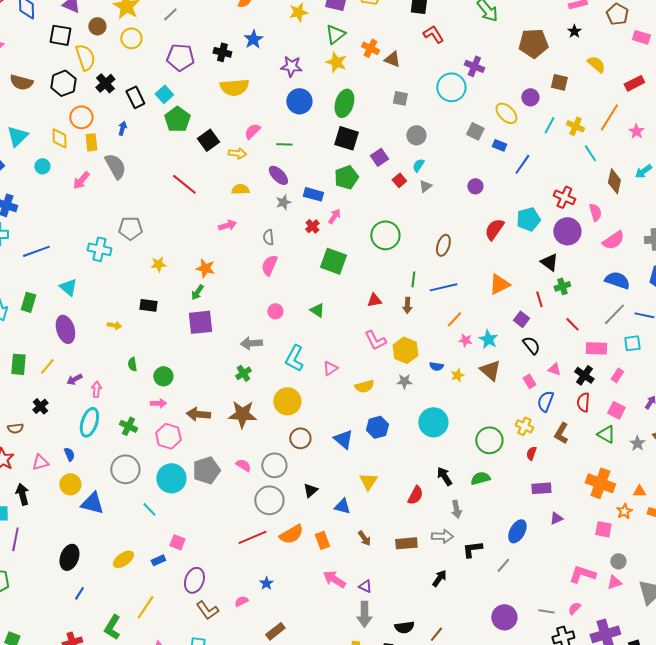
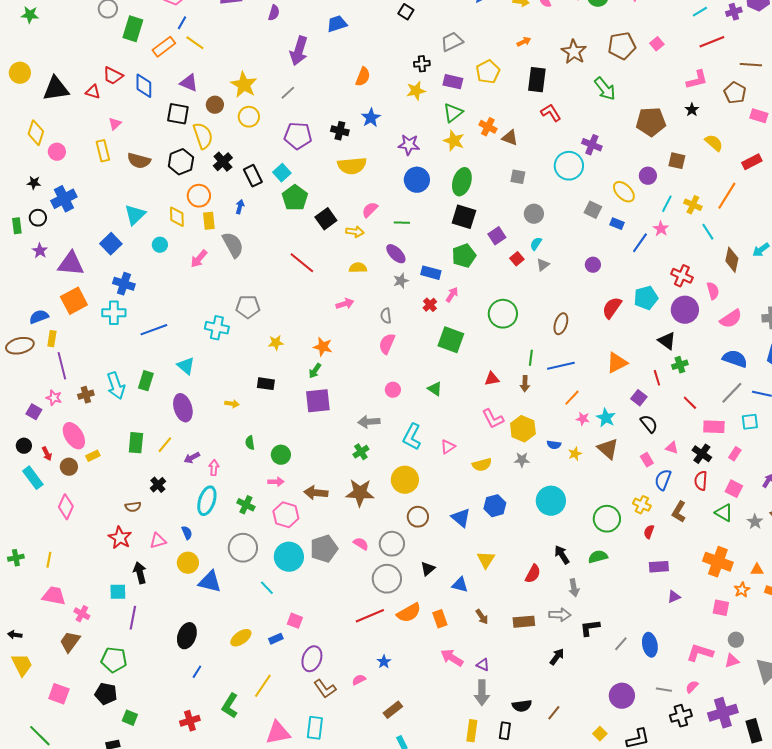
pink star: (636, 131) -> (661, 229), moved
blue ellipse: (517, 531) -> (650, 645), moved, turned -40

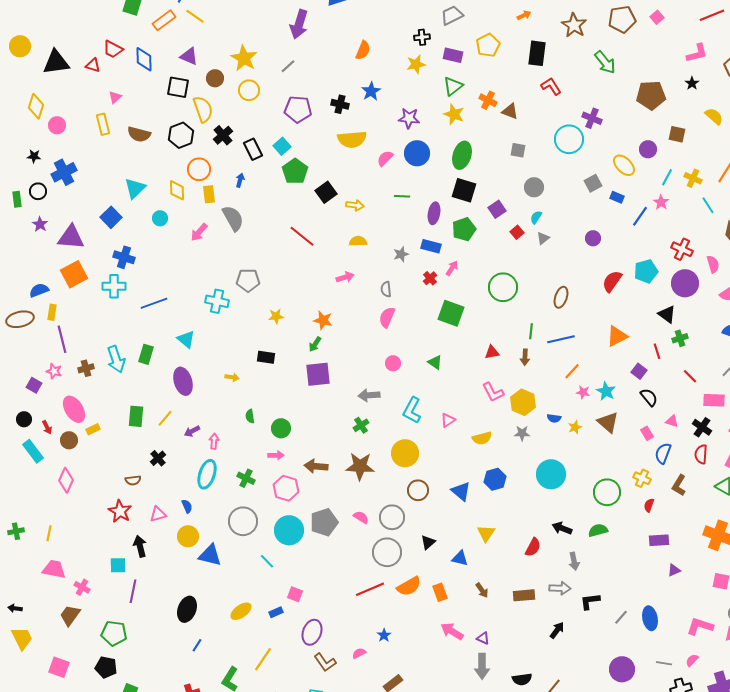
pink semicircle: (370, 210) -> (385, 158), moved
gray square: (593, 210) -> (593, 183), turned 36
purple ellipse: (396, 254) -> (434, 213), moved, turned 55
black arrow: (562, 555) -> (562, 528), turned -36

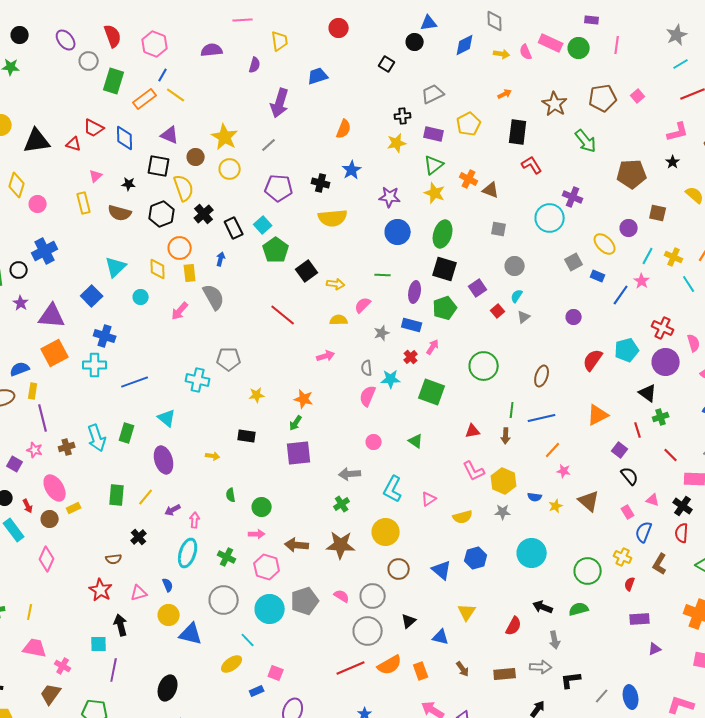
black star: (34, 156) -> (129, 184), moved
pink semicircle: (385, 158) -> (363, 305), moved
cyan star: (606, 391) -> (391, 379), moved, turned -30
yellow ellipse: (241, 611) -> (232, 664), moved

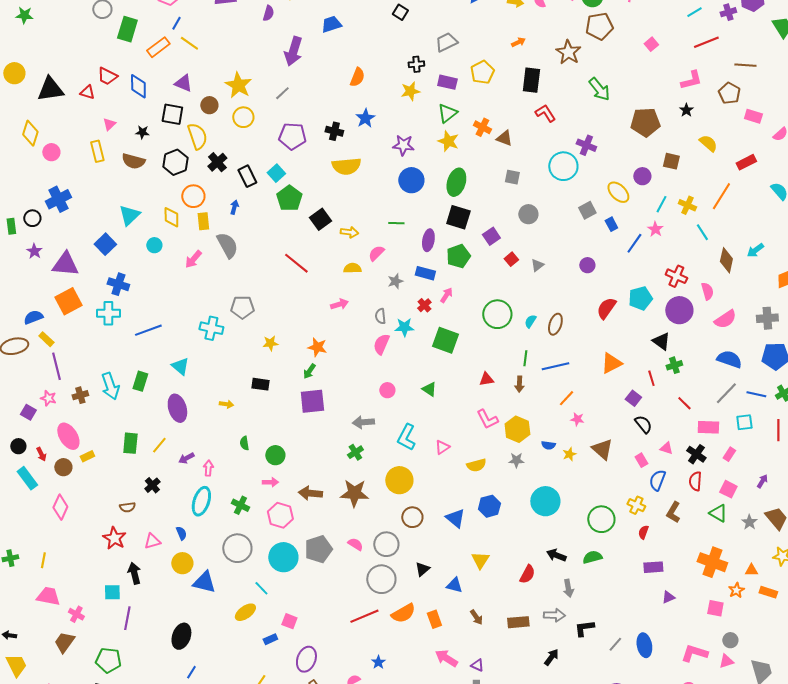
brown pentagon: (603, 98) -> (599, 26), moved
blue rectangle: (598, 276) -> (611, 224), turned 40
cyan semicircle: (517, 296) -> (530, 321), moved
yellow rectangle: (33, 391) -> (46, 339), turned -56

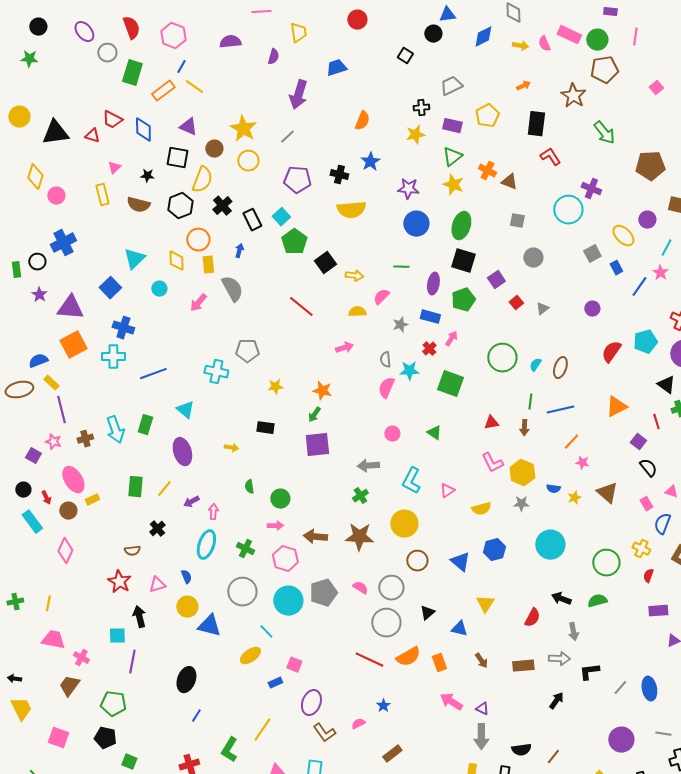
yellow semicircle: (197, 136) -> (202, 180), turned 40
red line: (364, 616) -> (369, 660), turned 48

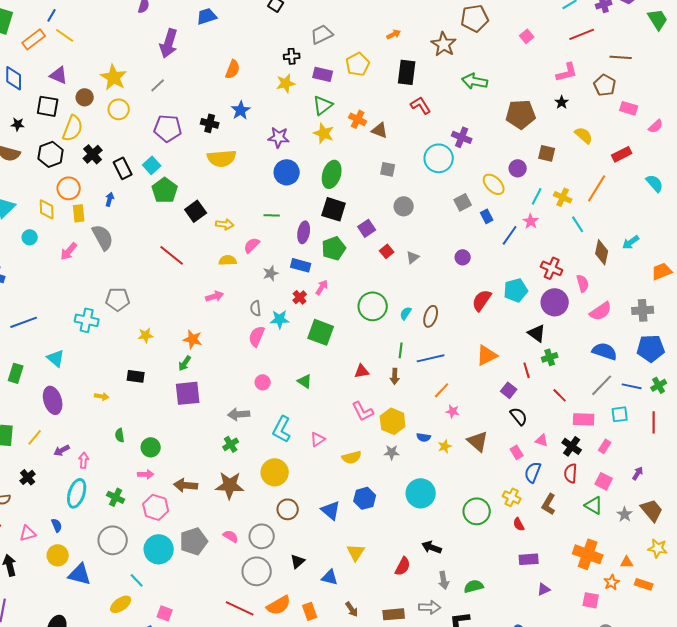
green arrow: (604, 133) -> (475, 81), turned 140
red semicircle: (648, 576) -> (519, 524), turned -48
green semicircle: (597, 601) -> (474, 586), moved

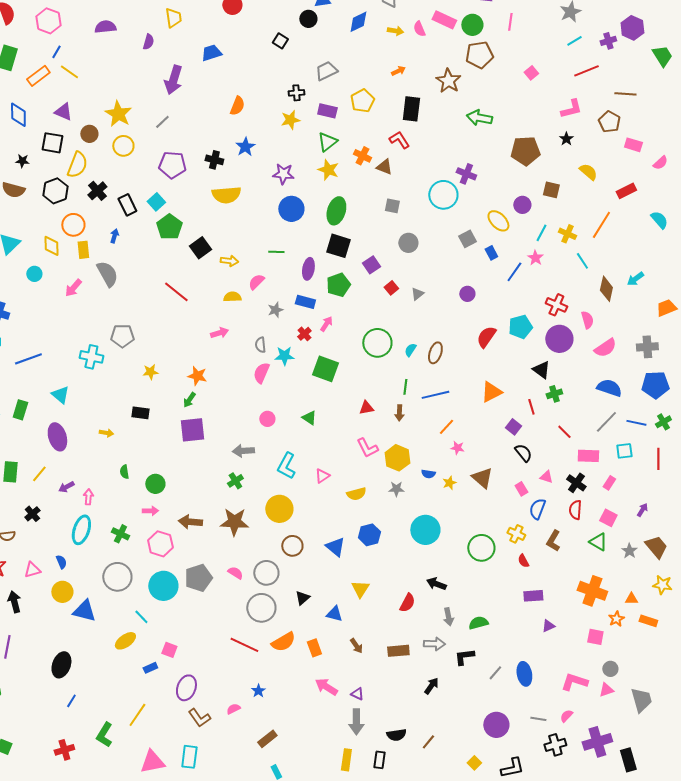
red L-shape: (421, 105) -> (399, 140), moved

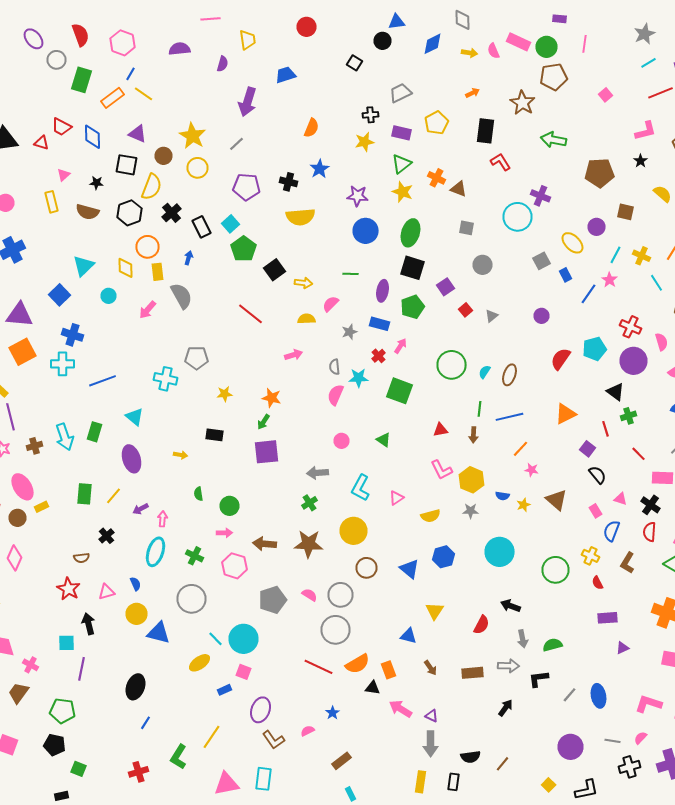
red L-shape: (399, 140) -> (500, 162), moved
cyan circle: (163, 586) -> (244, 639), moved
black triangle: (302, 598) -> (372, 688), moved, turned 49

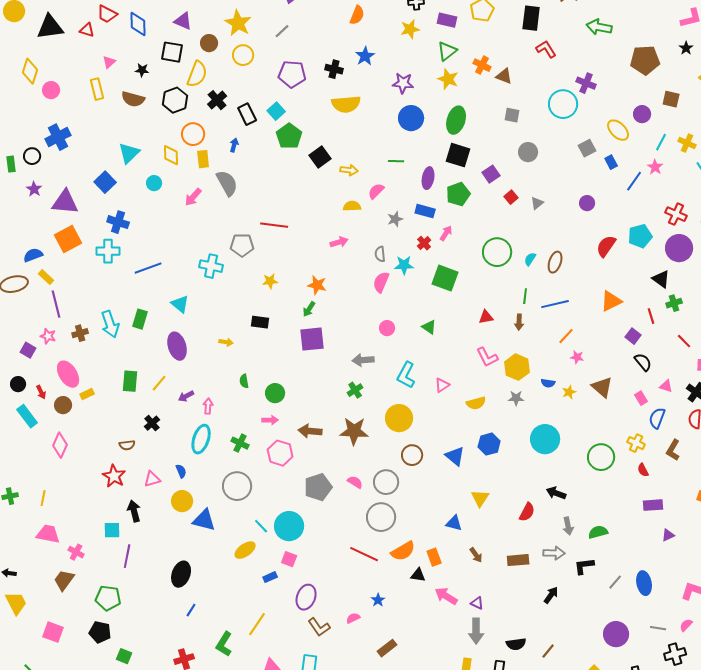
red line: (250, 314) -> (274, 225), moved, turned -32

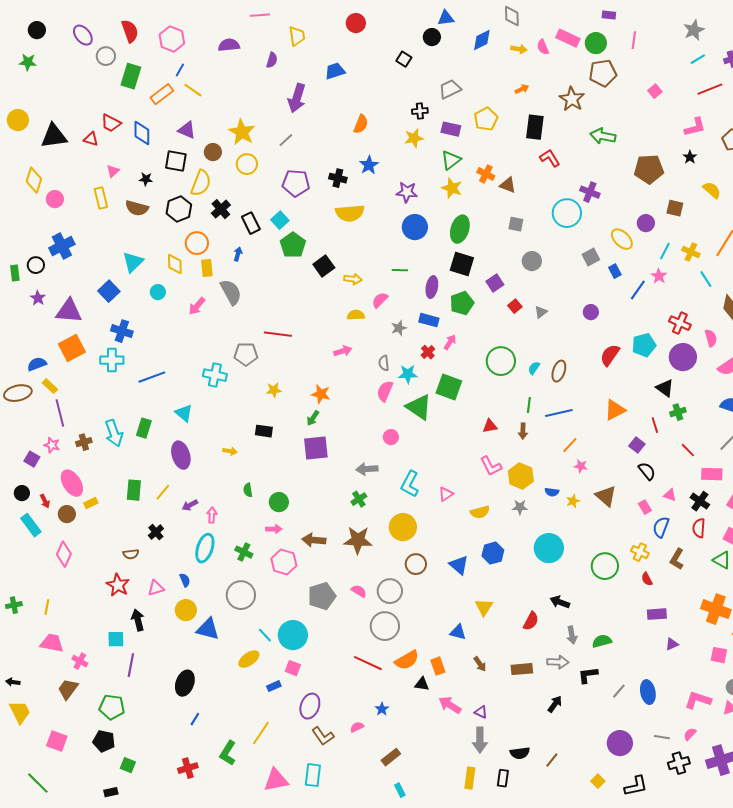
green triangle: (429, 327) -> (419, 407), moved, size x1.8

